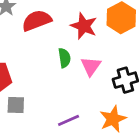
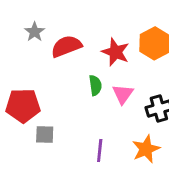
purple line: (69, 120) -> (100, 150), turned -60

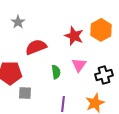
red semicircle: (66, 46) -> (36, 47), moved
green semicircle: (95, 85) -> (56, 72), moved

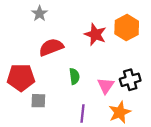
gray star: (18, 22) -> (40, 14), moved
pink triangle: (79, 65) -> (106, 86), moved

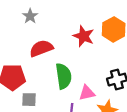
green semicircle: (74, 76) -> (64, 76), size x1.6
pink triangle: (106, 86) -> (87, 93), moved, turned 42

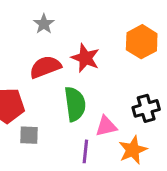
gray star: (30, 16) -> (44, 24), moved
red star: (84, 36) -> (85, 58), moved

